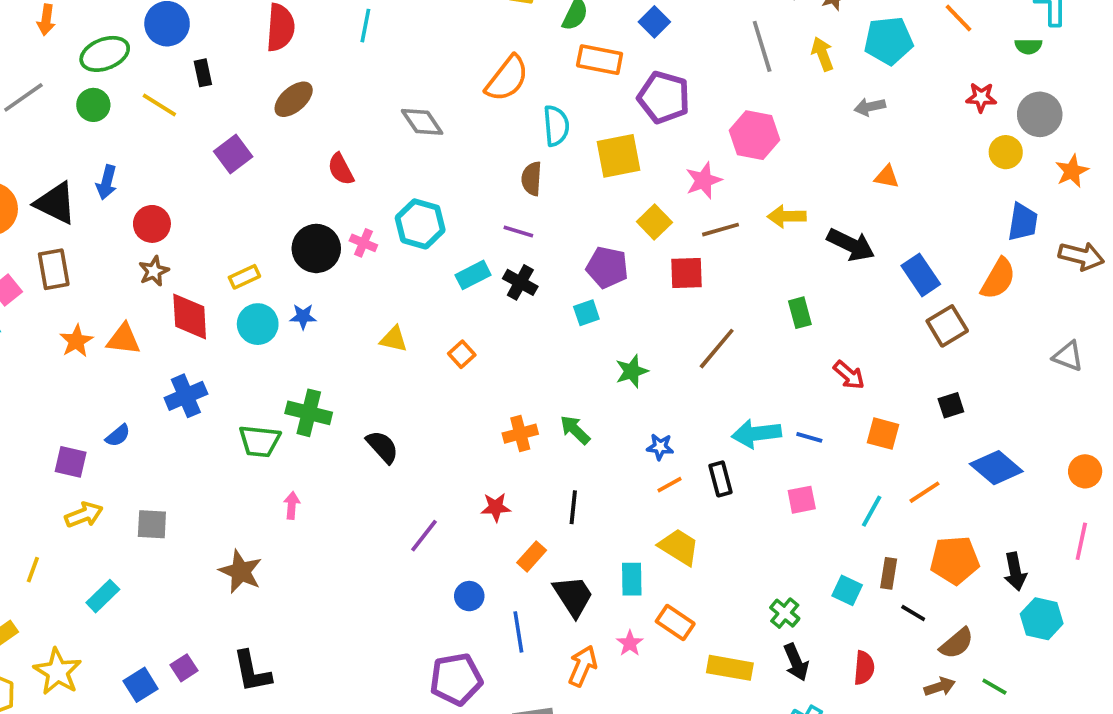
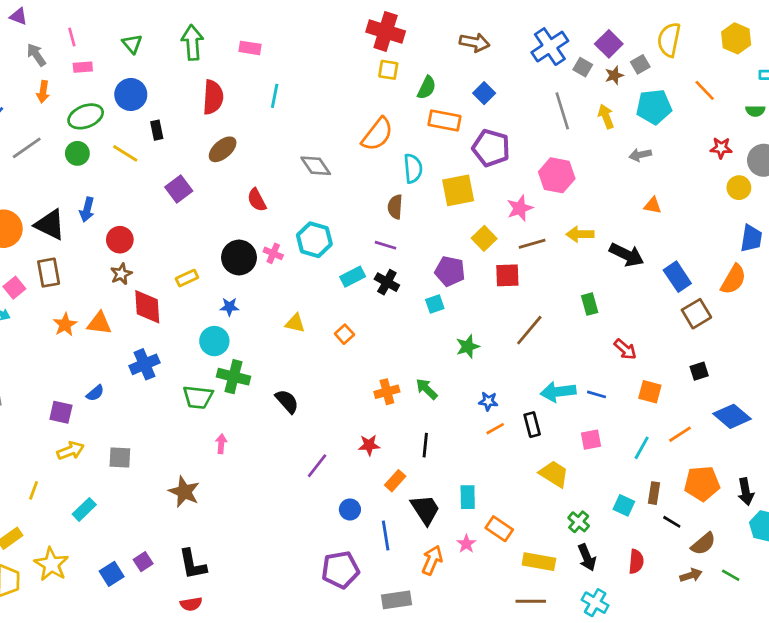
cyan circle: (258, 324) -> (214, 341), moved
yellow trapezoid: (679, 547) -> (554, 474), moved

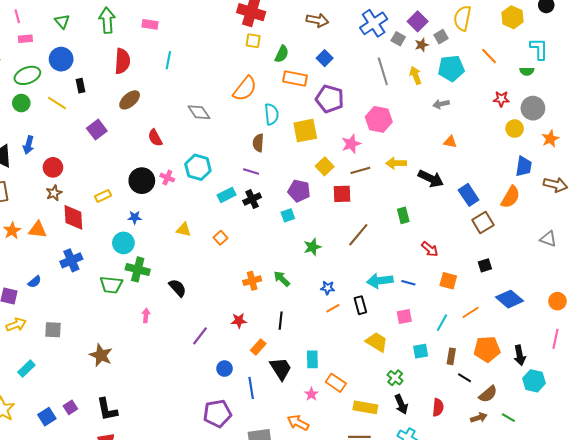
black cross: (387, 282) -> (252, 199), turned 36
pink arrow: (221, 444) -> (146, 315), moved
cyan square: (624, 505) -> (421, 351), moved, turned -35
orange arrow: (432, 560) -> (298, 423), moved, turned -85

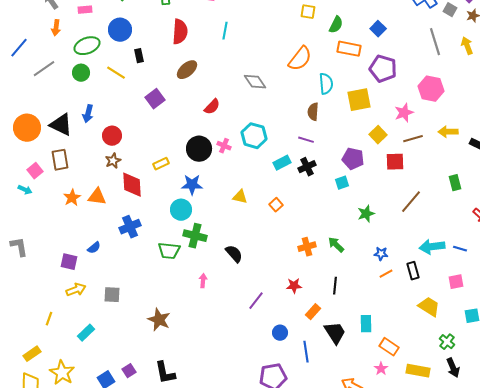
red semicircle: (155, 138) -> (212, 107), turned -108
blue star: (135, 217) -> (192, 185), size x1.5
pink star: (311, 394) -> (381, 369), moved

